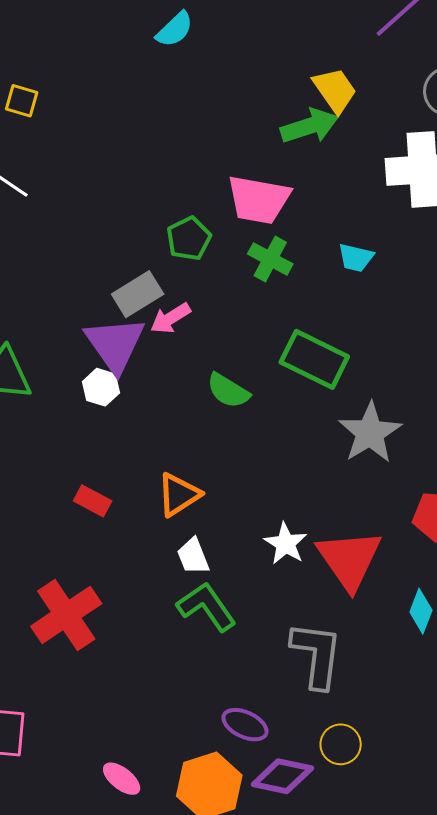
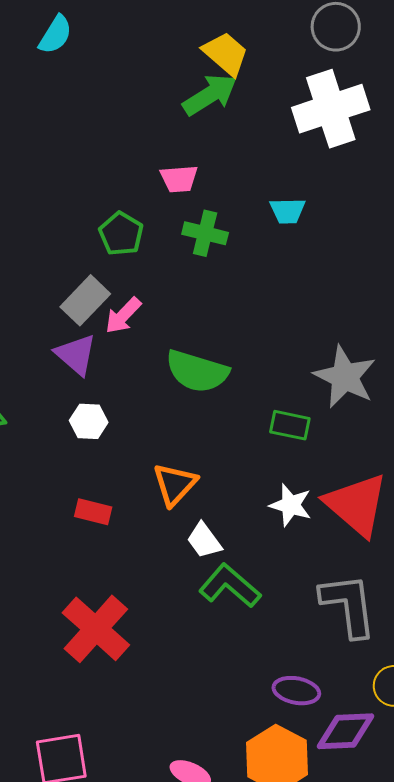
pink trapezoid: (259, 200) -> (179, 179), size x0.6
purple triangle: (115, 344) -> (76, 355), size x0.7
green rectangle: (314, 359) -> (290, 425), moved, size x0.6
white hexagon: (101, 387) -> (89, 421), moved
green semicircle: (228, 391) -> (197, 371), size x1.4

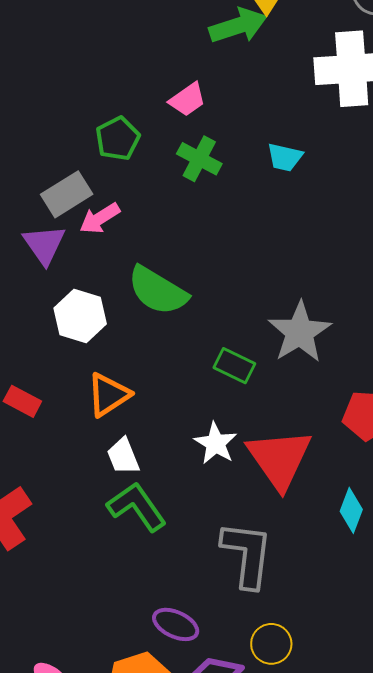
pink trapezoid: (179, 179) -> (187, 100), turned -45
white hexagon: (89, 421) -> (80, 316), moved, size x1.4

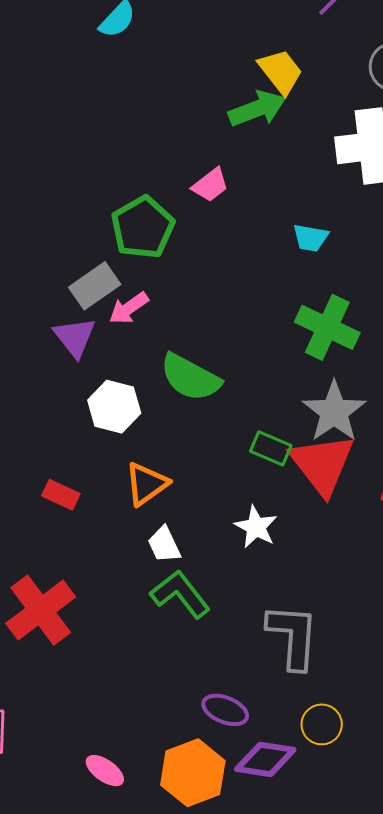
green pentagon: (118, 139) -> (143, 228), size x1.4
green cross: (199, 159) -> (327, 327), moved, size x1.4
red triangle: (279, 459) -> (322, 464), moved

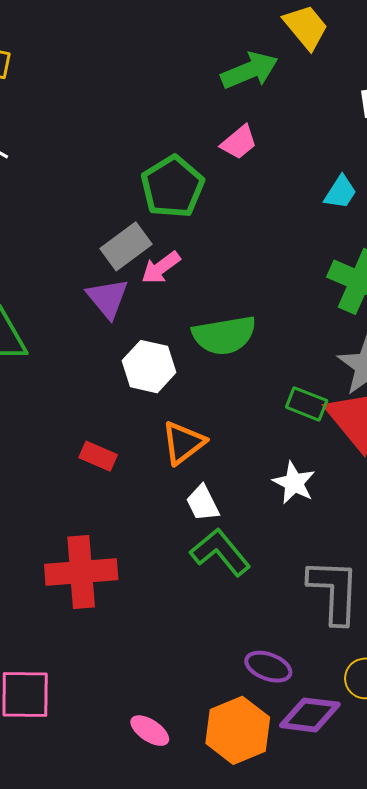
green arrow: (257, 109) -> (250, 70), moved
cyan trapezoid: (311, 238) -> (340, 192), turned -66
green semicircle: (190, 377) -> (224, 335), turned -36
red cross: (41, 610) -> (81, 572), turned 34

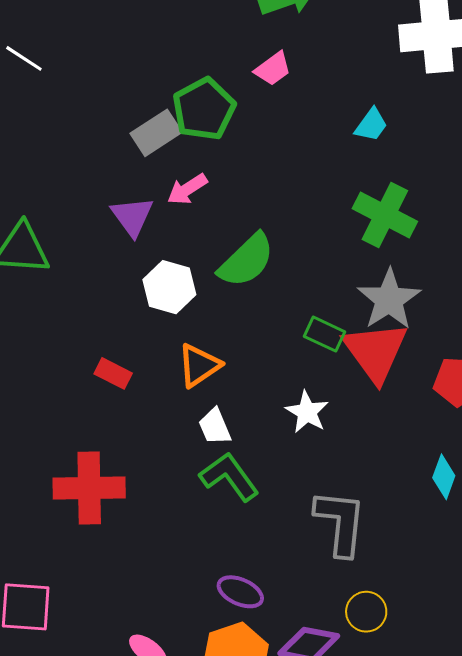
gray rectangle: (126, 246) -> (156, 133), moved
green semicircle: (224, 335) -> (246, 260), turned -38
purple ellipse: (268, 667) -> (240, 592), moved

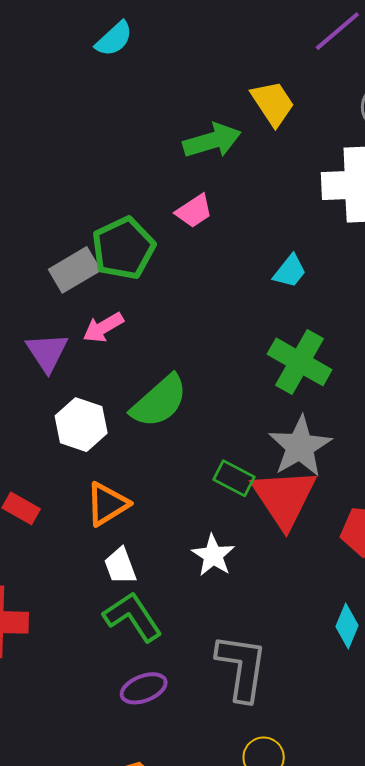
purple ellipse: (240, 592) -> (144, 688), moved, turned -48

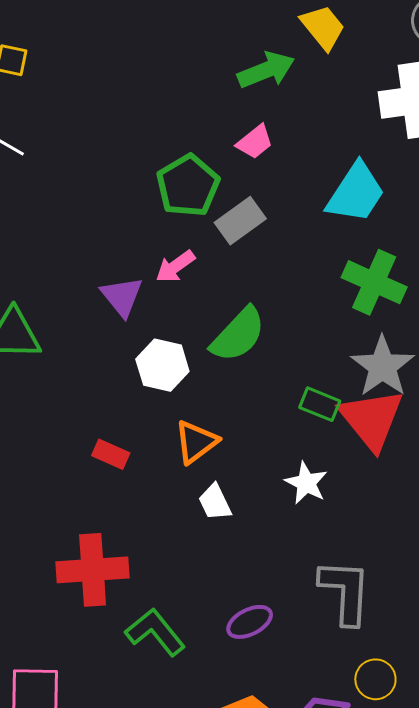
gray rectangle: (75, 270) -> (240, 221), moved
cyan trapezoid: (290, 271) -> (356, 193), size x1.8
green L-shape: (133, 617) -> (155, 632), moved

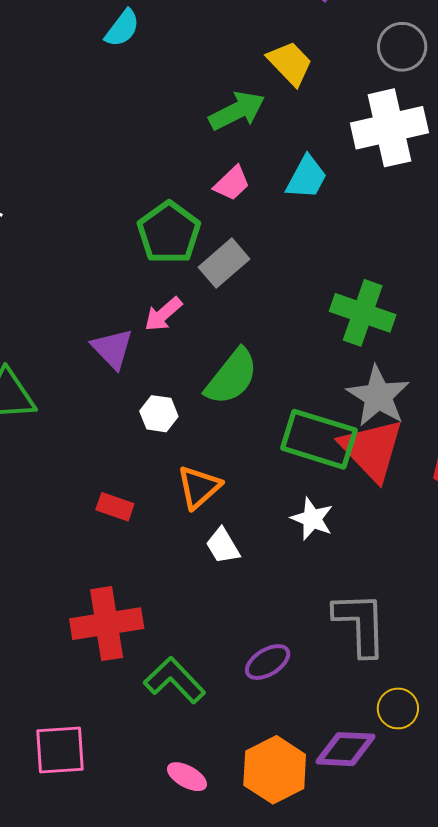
cyan trapezoid: (356, 193) -> (307, 177), moved, size x0.7
white hexagon: (162, 365) -> (159, 414), size x0.7
green rectangle: (320, 404) -> (319, 439), size x1.8

